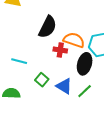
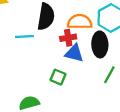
cyan line: (19, 61) -> (24, 37), moved
blue triangle: (64, 86) -> (74, 53), moved

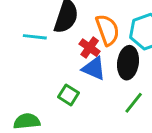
orange semicircle: (80, 22) -> (107, 30), turned 60
red cross: (68, 38) -> (90, 48), turned 35

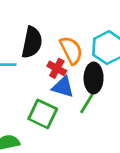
green square: (68, 95) -> (43, 114), size x1.5
green line: (134, 103) -> (87, 103), moved

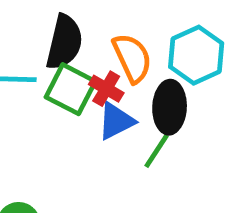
blue triangle: (63, 87) -> (116, 121), turned -45
green square: (43, 114) -> (71, 89), moved

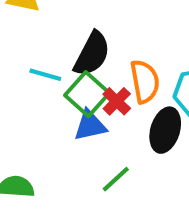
blue triangle: (116, 121) -> (90, 125), moved
green line: (157, 151) -> (116, 179), moved

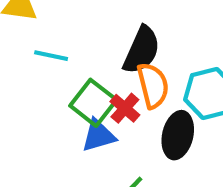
black semicircle: (92, 54) -> (142, 50), moved
cyan line: (45, 75) -> (51, 56), moved

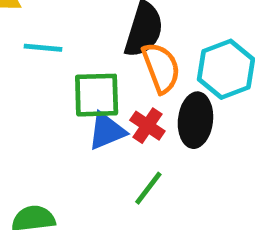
green square: (93, 103) -> (97, 95), turned -33
red cross: (125, 108) -> (147, 126), moved

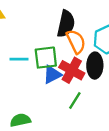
cyan line: (43, 48) -> (19, 59), moved
red cross: (147, 126) -> (72, 70), size x1.5

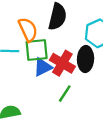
orange semicircle: (76, 42) -> (28, 30), moved

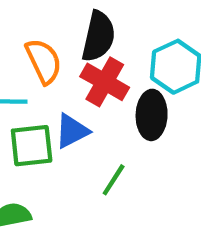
green square: (37, 50) -> (32, 146), moved
red cross: (62, 63) -> (105, 82), moved

